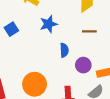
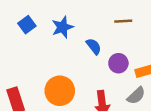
blue star: (49, 24) -> (63, 27), moved
blue semicircle: (64, 50) -> (94, 46), turned -32

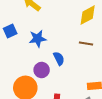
purple circle: (118, 63) -> (42, 70), moved

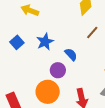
brown line: (86, 44) -> (92, 32), turned -40

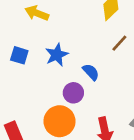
blue square: (17, 42) -> (19, 55), turned -32

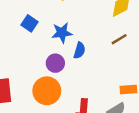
blue semicircle: (91, 72) -> (79, 50), moved, turned 42
purple circle: (73, 93) -> (55, 63), moved

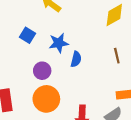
brown line: (119, 39) -> (117, 56), moved, turned -70
purple circle: (55, 63) -> (42, 71), moved

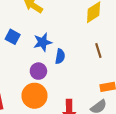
purple circle: (42, 71) -> (38, 71), moved

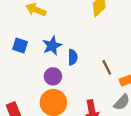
brown line: (98, 50) -> (107, 67), moved

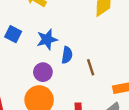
brown line: (107, 67) -> (91, 67), moved

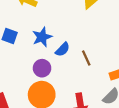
blue semicircle: (67, 55) -> (63, 49), turned 42

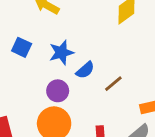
brown line: (86, 58) -> (113, 84), turned 70

